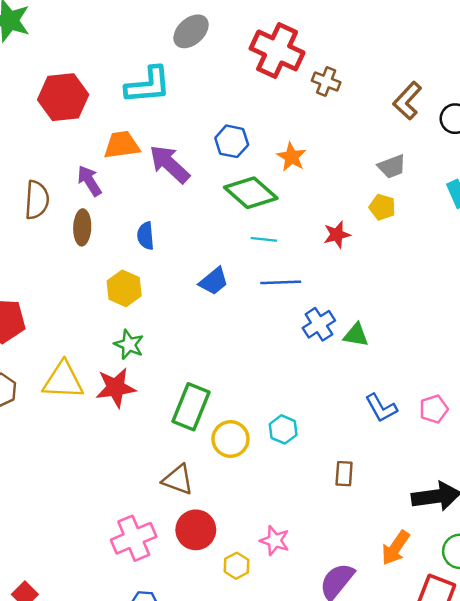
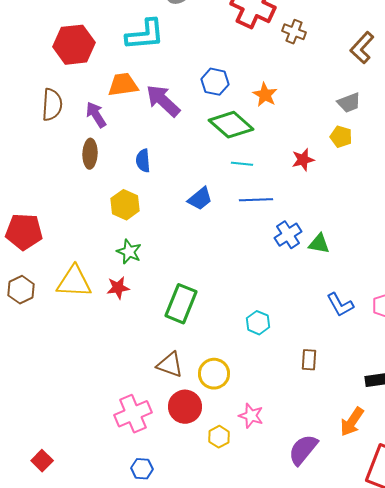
brown semicircle: (37, 200) -> (52, 105), moved
red star: (116, 388) -> (118, 288), size x0.7
yellow circle: (230, 439) -> (214, 374), moved

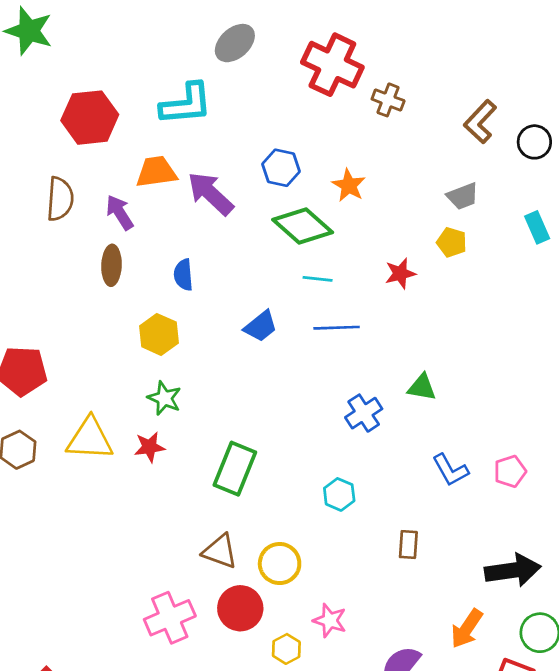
blue cross: (288, 235) -> (364, 413), moved

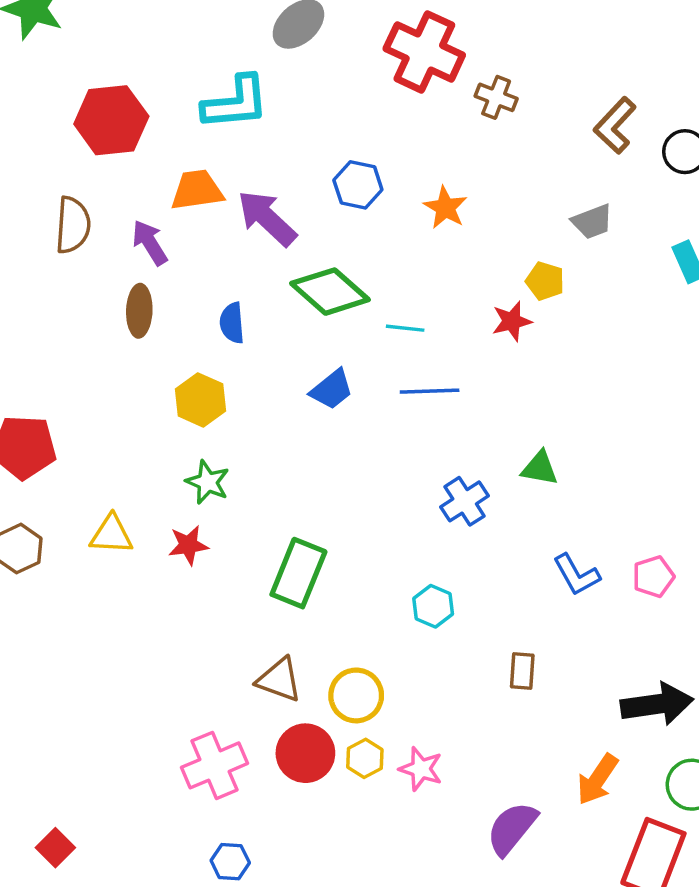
green diamond: (303, 226) -> (330, 292), moved
yellow pentagon: (452, 242) -> (545, 281), moved
yellow triangle: (90, 439) -> (111, 535), size x0.7
yellow hexagon: (286, 649) -> (365, 758), moved

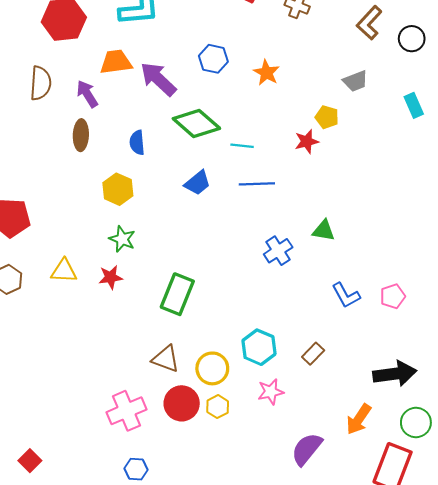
cyan hexagon: (433, 606) -> (259, 347), moved, size x1.4
brown rectangle: (522, 671) -> (313, 354), turned 40
pink star: (421, 769) -> (271, 392), moved, turned -30

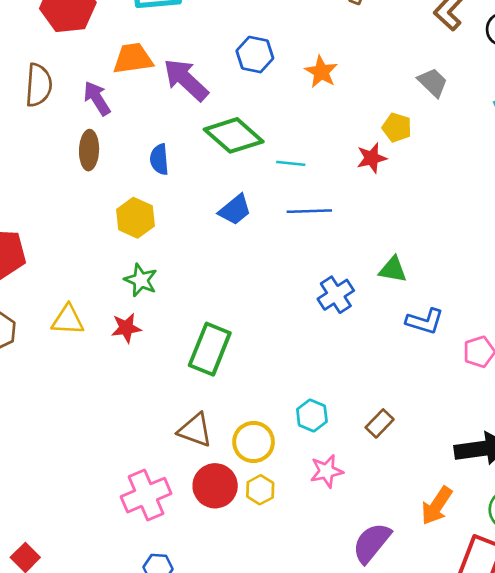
gray trapezoid: (355, 81) -> (433, 82), turned -115
blue L-shape: (346, 295) -> (425, 321), moved, turned -44
cyan hexagon: (259, 347) -> (312, 415), size x0.7

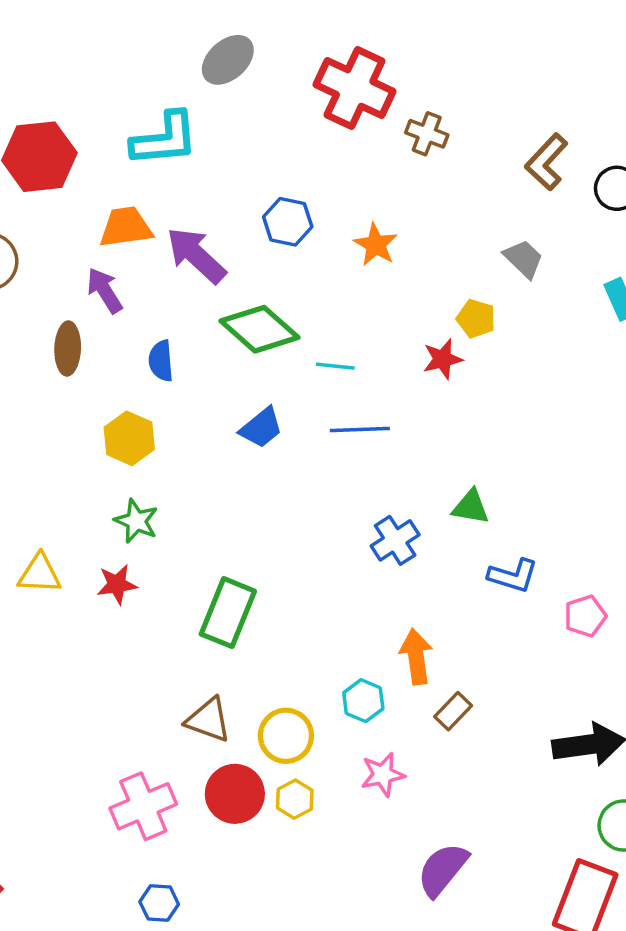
purple arrow: (97, 98) -> (105, 290), moved
orange arrow: (437, 506) -> (416, 657), moved, turned 138

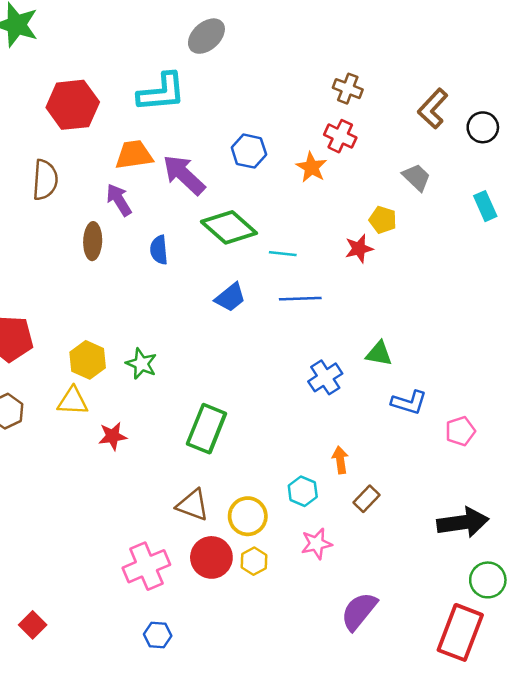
red cross: (355, 88) -> (340, 136), moved, size x0.6
yellow hexagon: (129, 438) -> (88, 360), moved
red star: (117, 584) -> (113, 436), moved
orange arrow: (416, 657) -> (340, 460), size x0.7

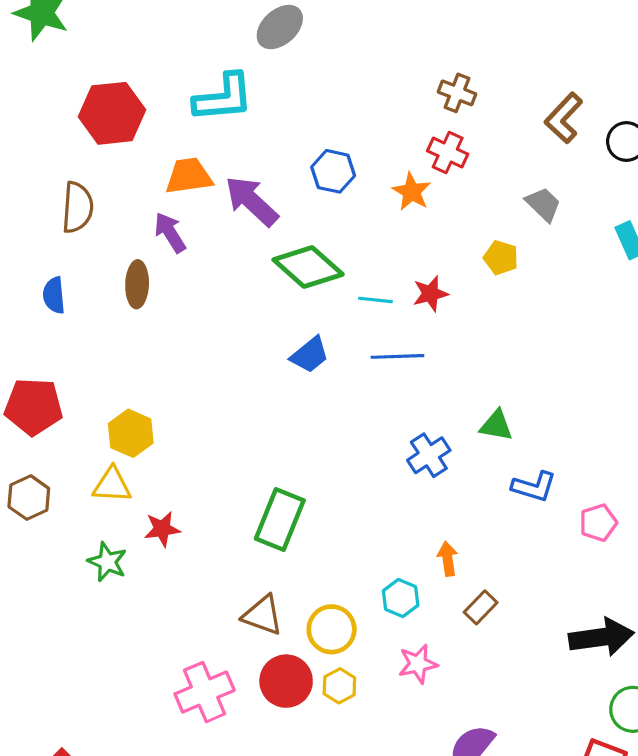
red star: (359, 249) -> (430, 294), moved
blue semicircle: (159, 250) -> (54, 295), moved
green star: (141, 364) -> (107, 562), moved

